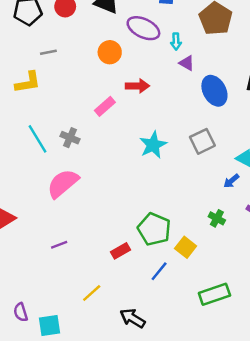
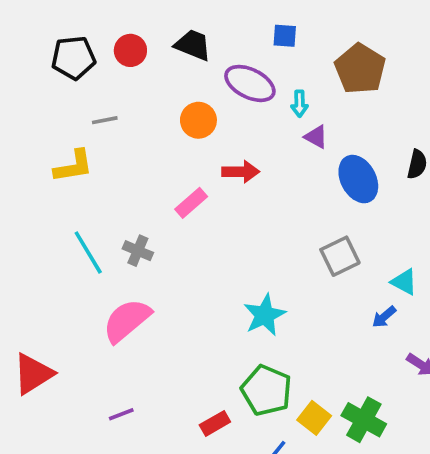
cyan star: (153, 145) -> (265, 315), moved
green cross: (217, 218) -> (364, 420), moved, size x1.6

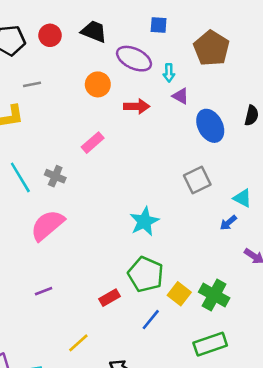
red arrow: (241, 172) -> (137, 106), moved

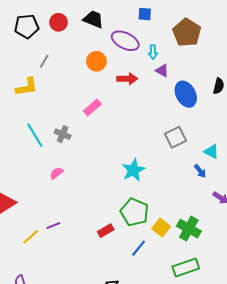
gray line: (32, 84) -> (44, 61), turned -48
blue arrow: (228, 223) -> (200, 171), turned -88
pink semicircle: (47, 225) -> (56, 173), size x0.5
yellow line: (78, 343) -> (31, 237), moved

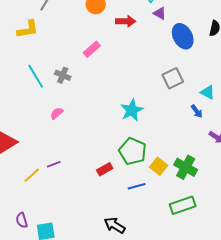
blue line: (139, 248) -> (137, 186), turned 36

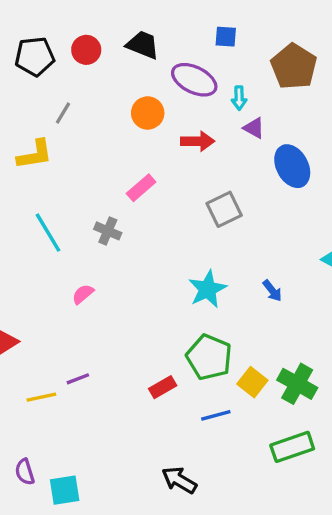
gray cross: (63, 75) -> (108, 231), moved
gray square: (173, 78) -> (224, 209), moved
blue arrow: (197, 111) -> (272, 291), moved
yellow line: (32, 175) -> (41, 397), turned 30

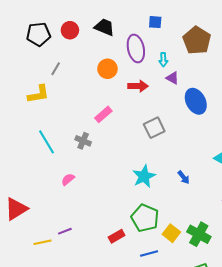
purple ellipse: (194, 80) -> (136, 48), turned 52

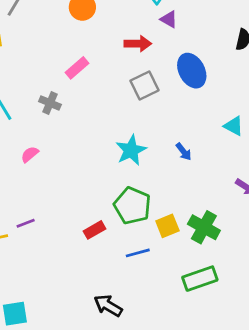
red arrow: (138, 86) -> (138, 44), moved
blue ellipse: (196, 101) -> (192, 71), moved
yellow square: (171, 233) -> (167, 226), turned 30

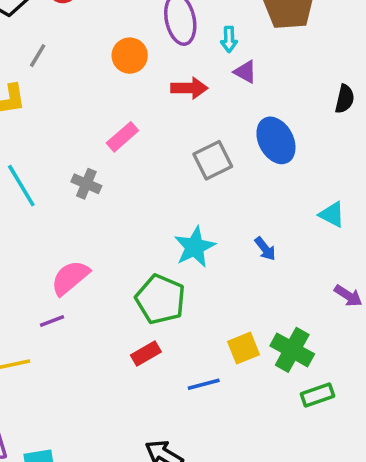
red arrow: (138, 44) -> (189, 88), moved
pink semicircle: (30, 154) -> (70, 278), moved, size x1.6
green pentagon: (132, 206) -> (160, 299), moved
purple line: (26, 223) -> (52, 321), moved
green rectangle: (200, 279) -> (318, 395), moved, size x0.7

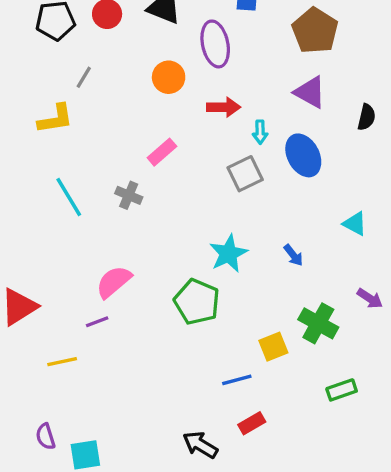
cyan arrow: (229, 39) -> (260, 132), moved
purple triangle: (245, 72) -> (310, 92), moved, size x1.5
green cross: (292, 350) -> (318, 323), moved
red rectangle: (146, 354) -> (252, 423), moved

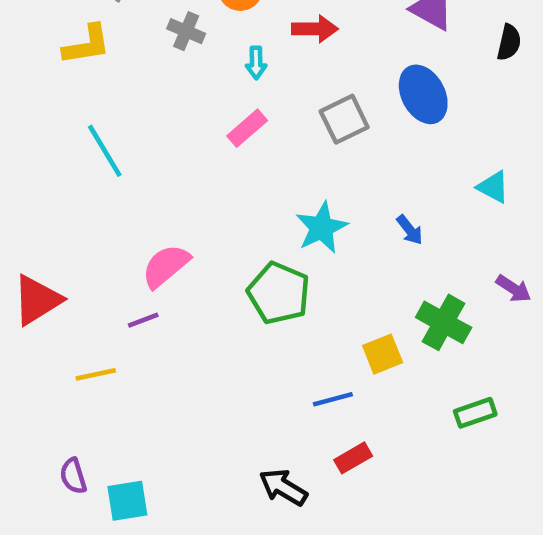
cyan arrow: (260, 132) -> (256, 63), moved
pink rectangle: (162, 152) -> (247, 128), moved
gray cross: (129, 195) -> (186, 31), moved

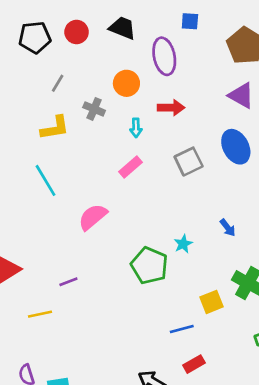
yellow L-shape: (87, 45) -> (55, 128), moved
cyan star: (322, 228) -> (183, 244), moved, size x0.6
pink semicircle: (166, 266) -> (93, 217), moved

